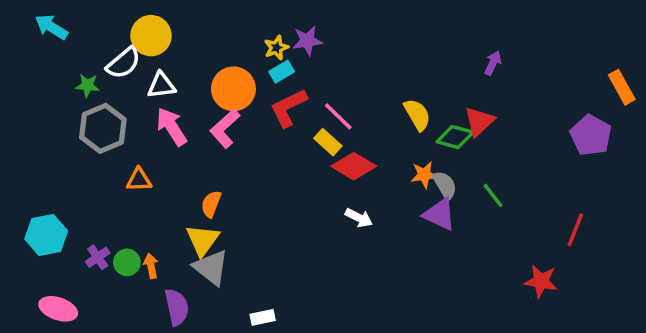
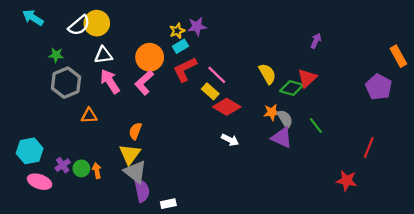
white semicircle: (123, 63) -> (79, 25), moved
purple semicircle: (177, 307) -> (142, 190), moved
pink ellipse: (58, 309) -> (40, 182), moved

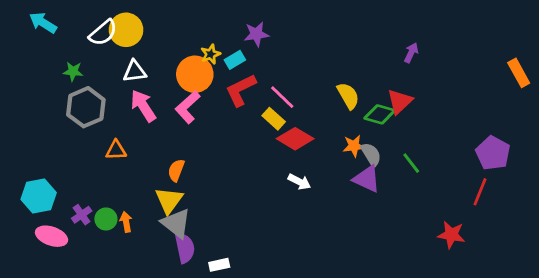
yellow star: (177, 31) -> (211, 54), moved
purple pentagon: (379, 87) -> (493, 153), moved

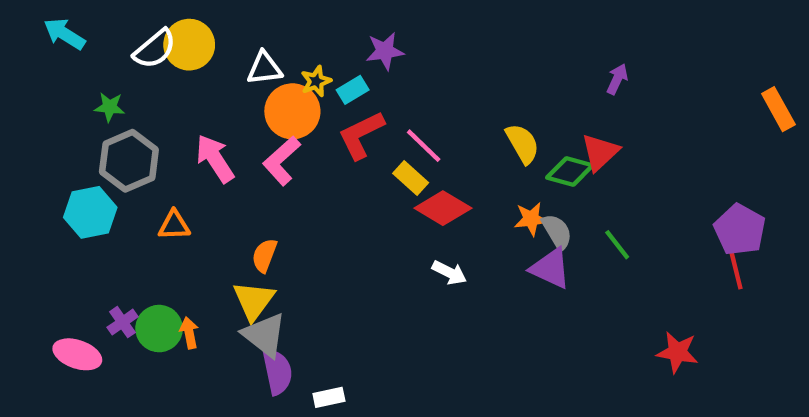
white triangle: (135, 71) -> (264, 68), moved
red line: (480, 192) -> (735, 268), moved, turned -36
cyan hexagon: (39, 196) -> (90, 212), moved
green circle: (106, 219) -> (159, 329), size x1.4

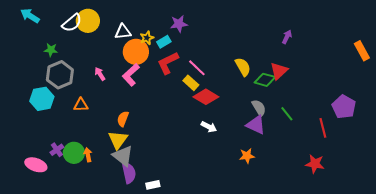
pink arrow: (215, 159) -> (100, 74), size x0.6
orange star: (531, 219) -> (247, 156), moved
red line: (735, 268) -> (323, 128), moved

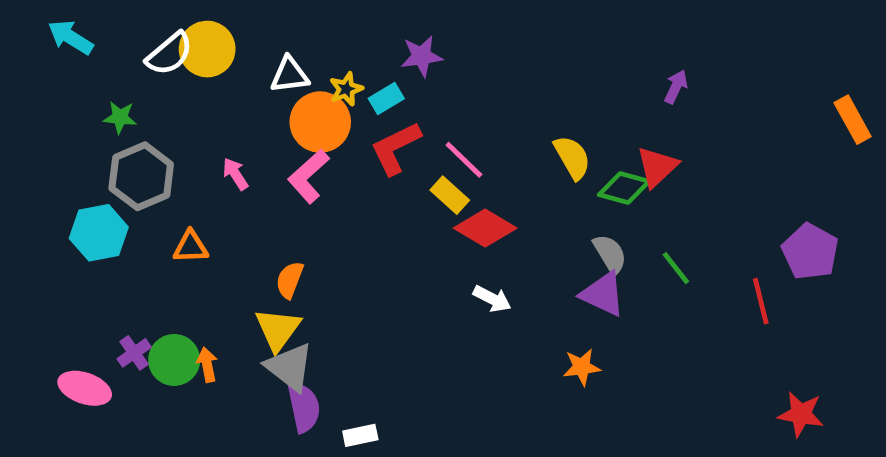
red star: (315, 164) -> (801, 414), moved

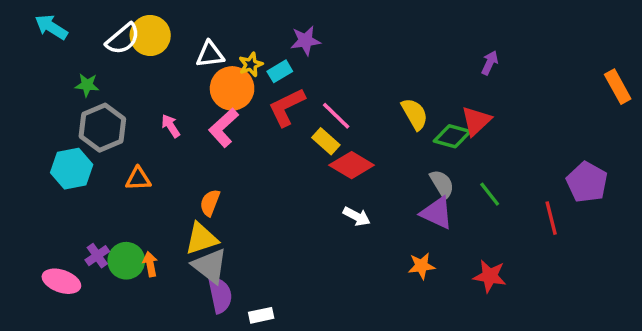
yellow triangle: (278, 329) -> (201, 239), turned 36
red star: (801, 414) -> (490, 276), moved

